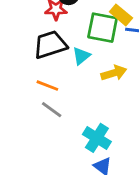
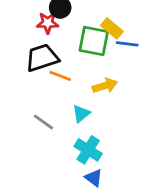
cyan triangle: (81, 56) -> (81, 114), moved
orange line: (47, 86) -> (60, 76), moved

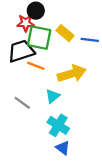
yellow rectangle: (112, 28) -> (65, 33), moved
green square: (94, 41) -> (39, 38), moved
yellow arrow: (105, 86) -> (72, 74), size x1.4

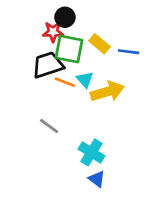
cyan triangle: (53, 96) -> (85, 80), moved, turned -32

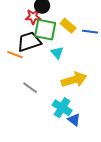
orange line: (65, 82) -> (15, 55), moved
yellow arrow: (107, 91) -> (74, 80), moved
blue triangle: (97, 179) -> (74, 120), moved

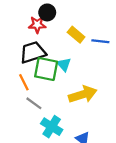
green square: (45, 30) -> (46, 69), moved
orange line: (15, 55) -> (24, 82), moved, turned 42
cyan cross: (62, 108) -> (52, 127), moved

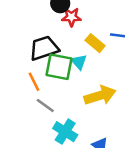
red star: (37, 25) -> (71, 17), moved
yellow rectangle: (76, 35) -> (95, 43), moved

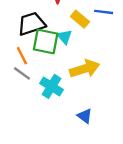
gray line: (45, 105) -> (22, 73), moved
cyan cross: (65, 132) -> (52, 86), moved

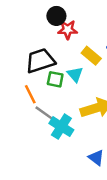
green square: (46, 42) -> (55, 79), size x0.6
gray line: (22, 73) -> (44, 113), moved

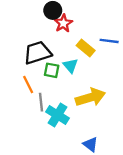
red star: (68, 30) -> (63, 23), turned -30
gray line: (44, 113) -> (41, 102), turned 48

